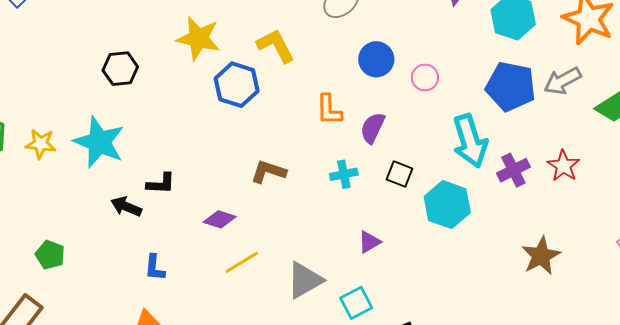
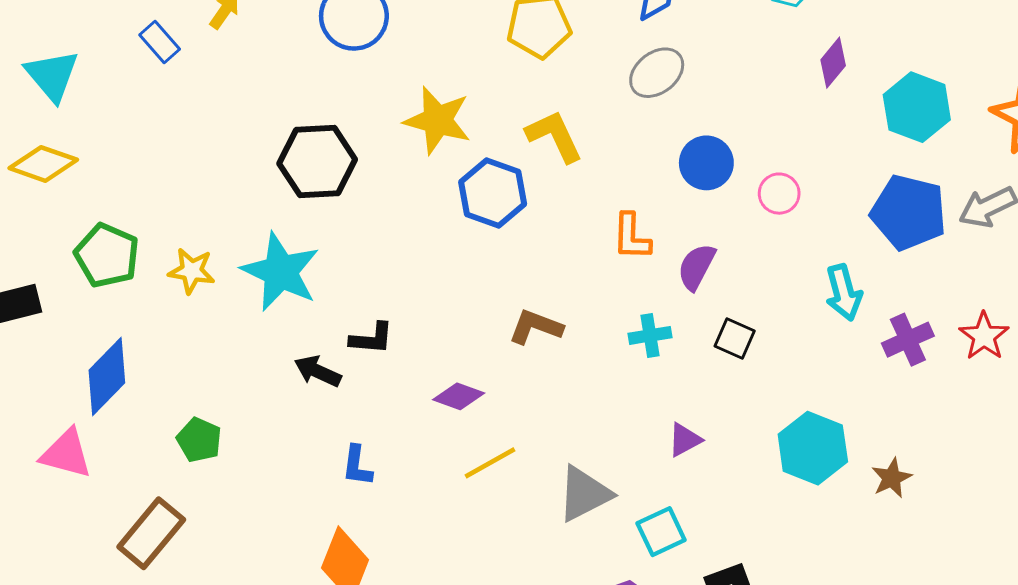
black hexagon: (120, 69) -> (317, 162), size x1.4
cyan arrow: (470, 141) -> (844, 293), size x0.7
cyan hexagon: (447, 205) -> (813, 448), moved
brown star: (541, 256) -> (892, 478), moved, size x0.7

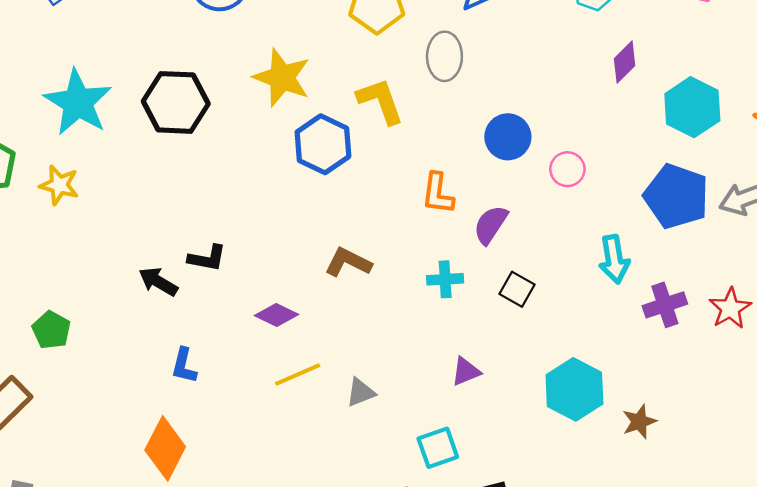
gray ellipse: (657, 73) -> (444, 56), moved, turned -57
cyan star: (281, 272) -> (78, 102), moved
gray triangle: (584, 494) -> (361, 392), moved, size x0.6

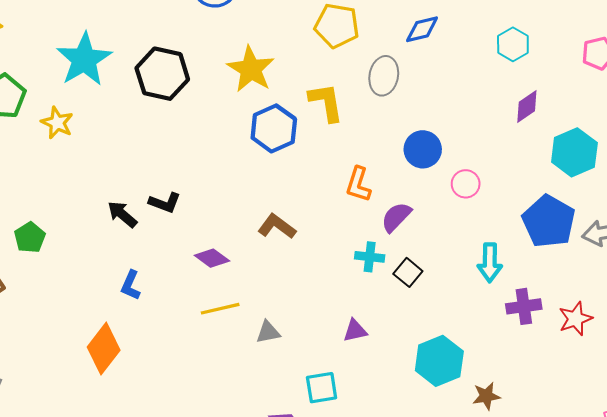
cyan cross: (445, 279) -> (370, 257), moved

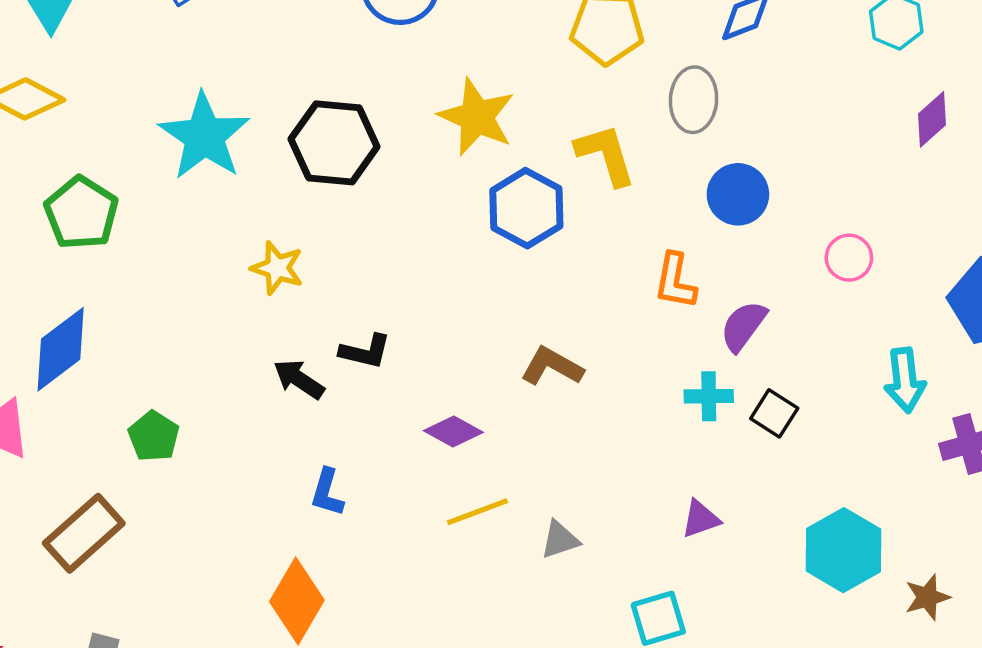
yellow star: (57, 123) -> (277, 268), moved
blue circle: (423, 149) -> (738, 194), moved

